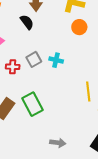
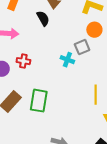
gray square: (34, 59) -> (82, 47), moved
green rectangle: (33, 104) -> (39, 101), turned 30

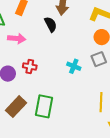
gray square: (82, 47) -> (99, 59), moved

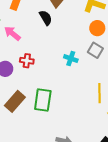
pink arrow: (17, 39) -> (12, 33), turned -144
gray square: (99, 59) -> (95, 50), turned -35

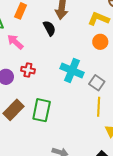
gray square: (95, 50) -> (97, 83), moved
cyan cross: (71, 59) -> (72, 70), size x1.6

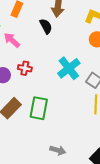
cyan cross: (72, 70) -> (69, 68), turned 30

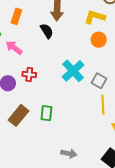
green rectangle: (39, 108) -> (46, 113), size x0.7

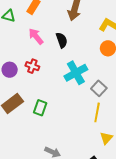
black semicircle: (47, 31) -> (62, 40), moved
pink arrow: (14, 48) -> (36, 36), moved

